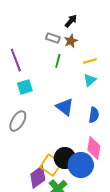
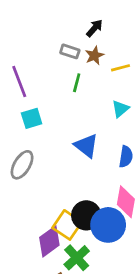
yellow line: (90, 61) -> (120, 68), moved

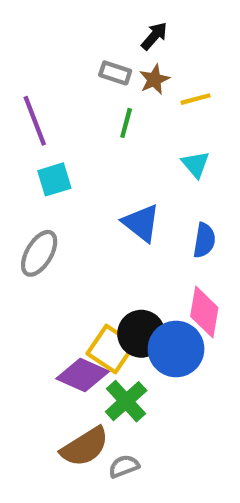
cyan triangle: (120, 109) -> (196, 164), turned -30
purple diamond: (49, 241) -> (83, 375), turned 60

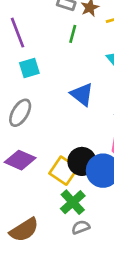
purple diamond: (83, 375) -> (20, 160), moved
brown semicircle: (85, 447) -> (24, 230), moved
gray semicircle: (124, 466) -> (81, 227), moved

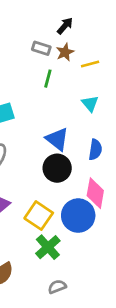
black circle: (82, 161) -> (57, 168), moved
gray semicircle: (81, 227) -> (57, 287), moved

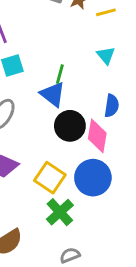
green line: (48, 79) -> (60, 74), moved
blue triangle: (57, 139) -> (53, 94), moved
pink diamond: (95, 193) -> (97, 136), moved

